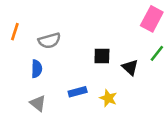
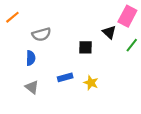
orange line: (15, 32) -> (12, 17), moved, turned 32
black triangle: (130, 67) -> (109, 32), moved

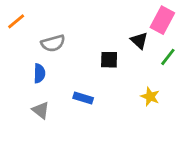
blue rectangle: (65, 77) -> (83, 98), turned 32
yellow star: (91, 83) -> (150, 97), moved

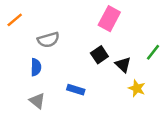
pink rectangle: (162, 20) -> (109, 19), moved
black triangle: (139, 41) -> (123, 65), moved
black square: (109, 60) -> (99, 55), turned -35

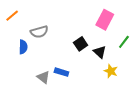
pink rectangle: (109, 19) -> (105, 20), moved
blue semicircle: (36, 67) -> (23, 47), moved
gray triangle: (37, 101) -> (43, 77), moved

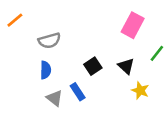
black square: (81, 44) -> (93, 66), moved
blue semicircle: (23, 47) -> (46, 70), moved
blue rectangle: (61, 72) -> (78, 92), turned 40

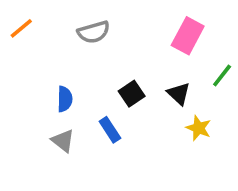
gray semicircle: (49, 41) -> (94, 32), moved
gray triangle: (55, 98) -> (63, 141), moved

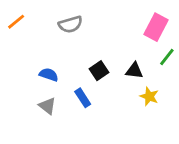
pink rectangle: (188, 36) -> (156, 27), moved
black triangle: (179, 94) -> (134, 71), turned -36
blue semicircle: (65, 99) -> (49, 75), turned -72

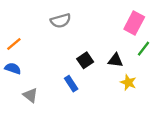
orange line: (16, 22) -> (14, 44), moved
blue semicircle: (49, 75) -> (13, 68), moved
gray triangle: (47, 106) -> (30, 95), moved

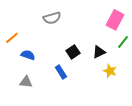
black triangle: (115, 60) -> (99, 52), turned -32
blue semicircle: (13, 68) -> (28, 55), moved
gray triangle: (30, 95) -> (26, 82), turned -32

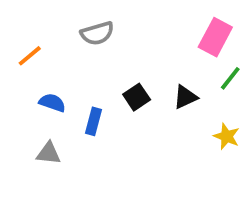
orange line: (12, 38) -> (30, 56), moved
yellow star: (110, 71) -> (227, 136), moved
blue rectangle: (61, 72) -> (93, 121), moved, turned 48

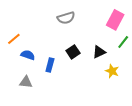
gray semicircle: (97, 33) -> (66, 18), moved
orange line: (30, 56) -> (14, 39), moved
yellow star: (227, 136) -> (112, 71), moved

